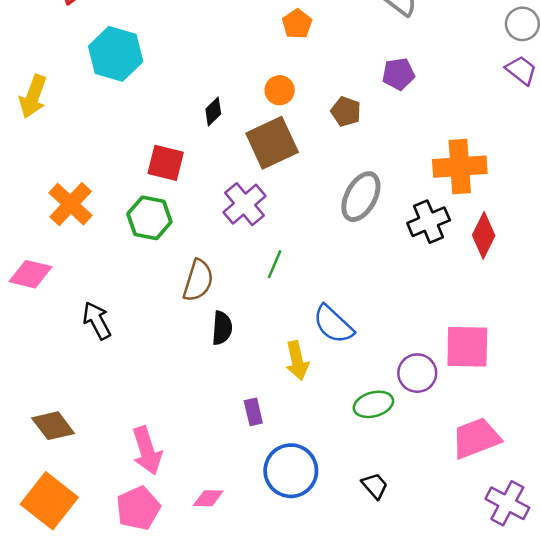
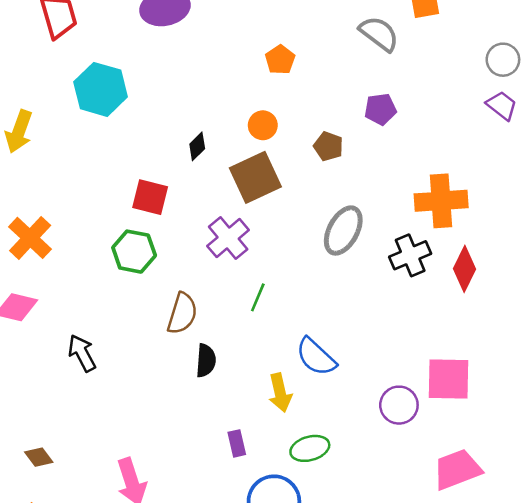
orange cross: (71, 204) -> (30, 238), moved
green ellipse: (373, 404) -> (310, 448), moved
brown diamond: (53, 426) -> (39, 457), size x0.7

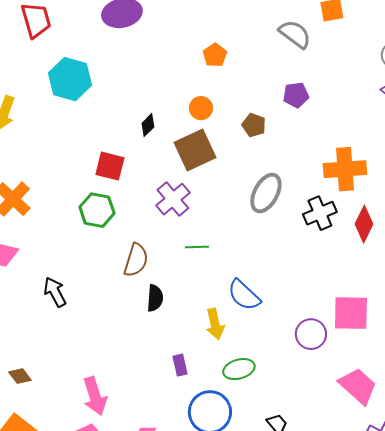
green line: (258, 297) -> (197, 247), turned 65
pink trapezoid: (457, 469) -> (358, 386), turned 63

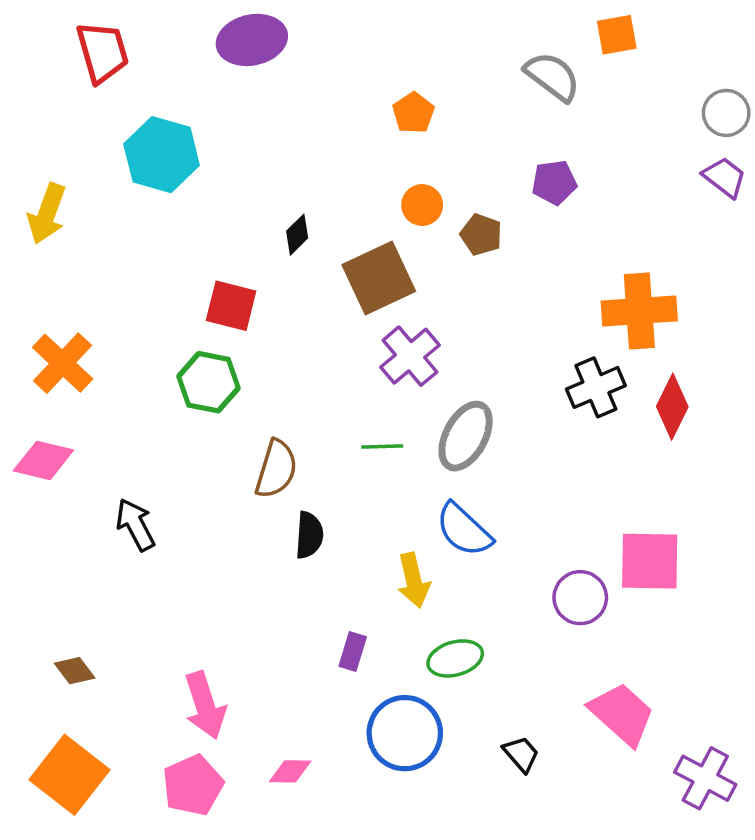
orange circle: (201, 108) -> (422, 205), moved
gray ellipse: (266, 193) -> (466, 436), moved
purple cross: (173, 199) -> (410, 356), moved
purple rectangle: (180, 365) -> (353, 651), turned 30
pink trapezoid: (358, 386) -> (622, 714), moved

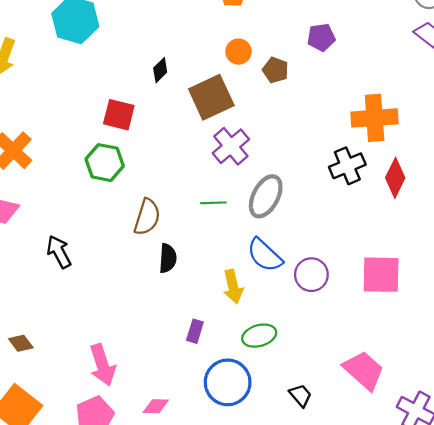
purple circle: (580, 598) -> (311, 275), moved

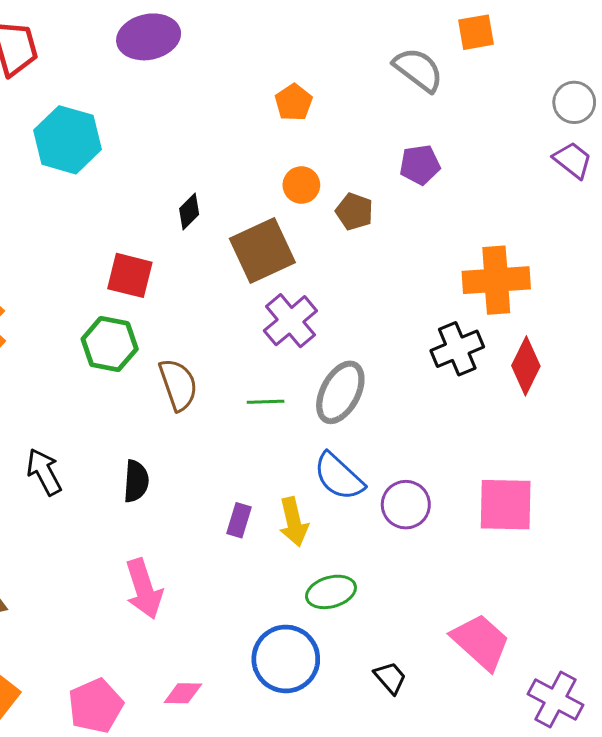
brown semicircle: (147, 217) -> (178, 385), moved, turned -36
black semicircle: (168, 258) -> (136, 481), moved
purple rectangle: (195, 331) -> (239, 520), moved
pink arrow: (102, 365) -> (144, 589), moved

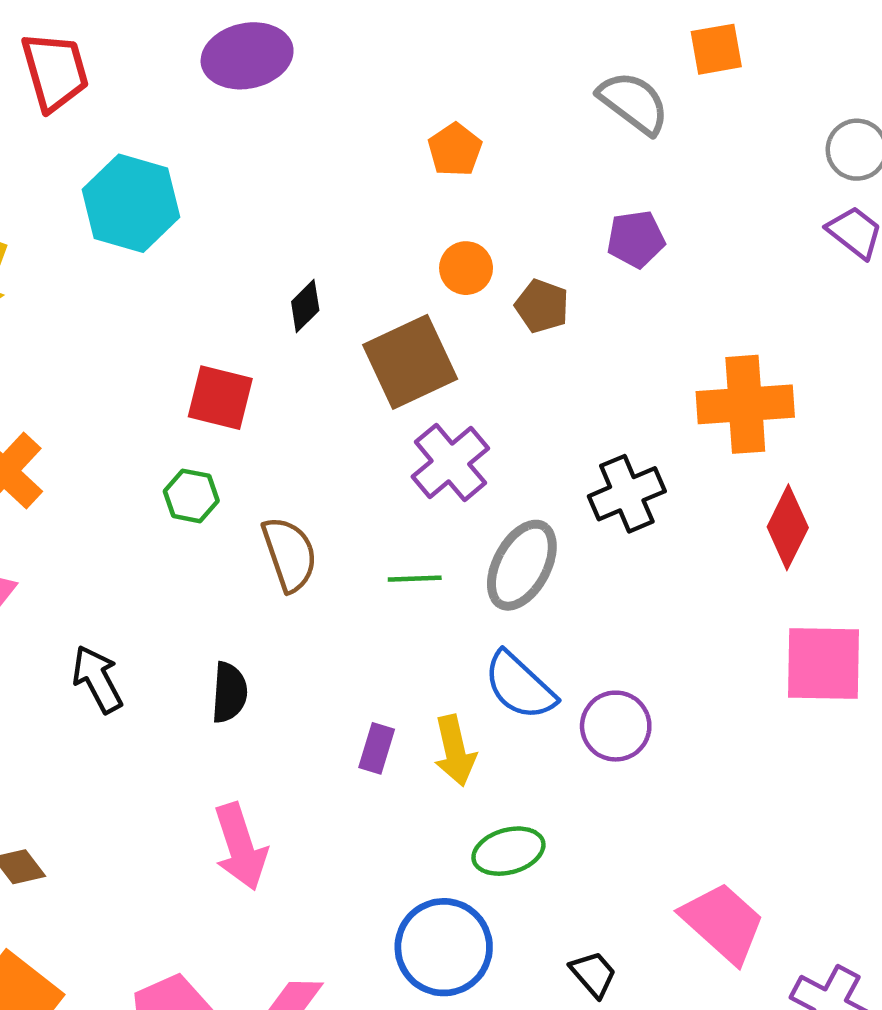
green hexagon: (110, 344) -> (191, 496), size x0.7
black cross: (457, 349) -> (627, 494), moved
pink square: (506, 505) -> (823, 663), moved

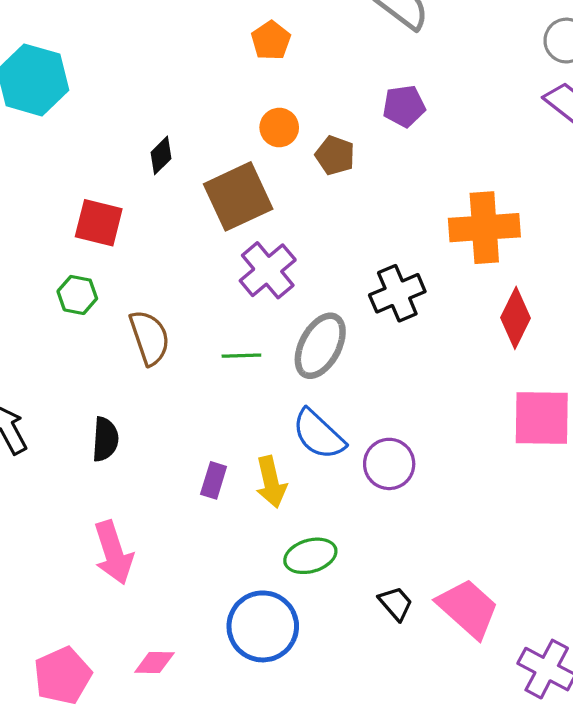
black trapezoid: (593, 974) -> (396, 603), moved

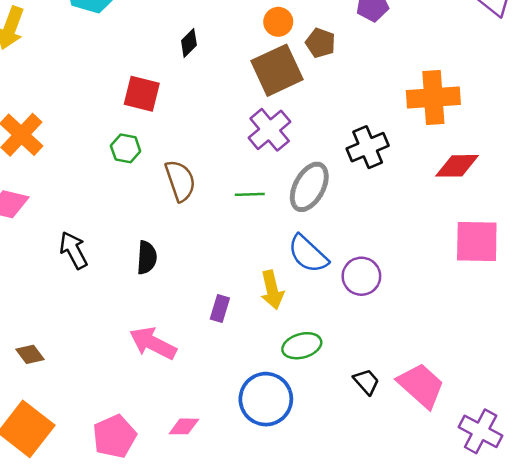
brown square: (238, 196) -> (277, 70), moved
red diamond: (515, 318) -> (457, 166), turned 63
purple rectangle: (214, 480) -> (220, 308), moved
pink arrow: (113, 553) -> (153, 343), turned 135

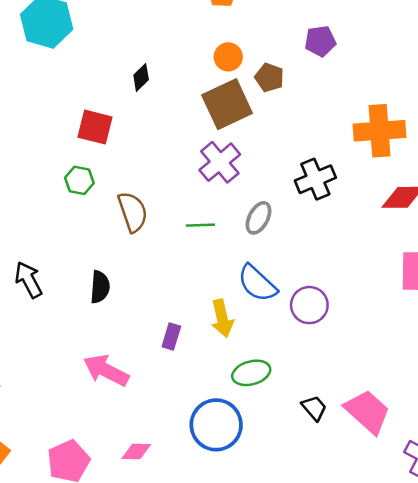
gray ellipse: (309, 187) -> (258, 218), size x0.7

